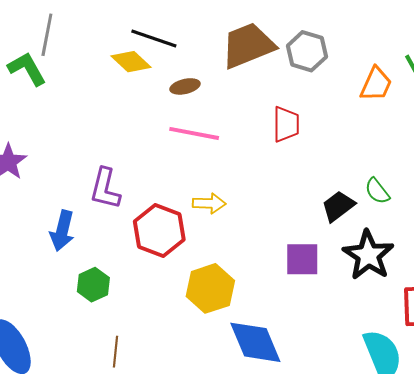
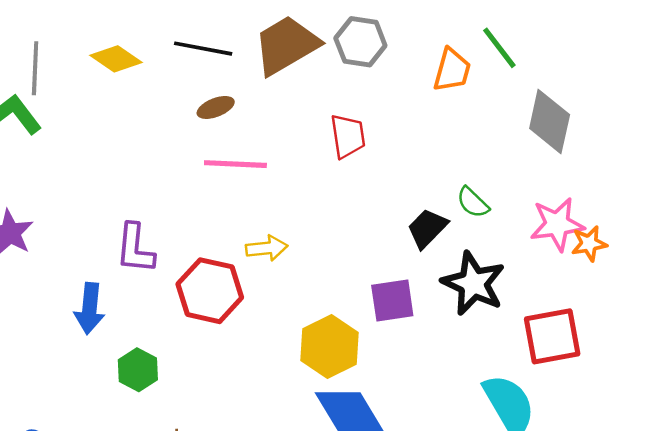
black line: (154, 39) -> (203, 49), moved
yellow diamond: (131, 62) -> (116, 59), moved
yellow hexagon: (210, 288) -> (329, 346), moved

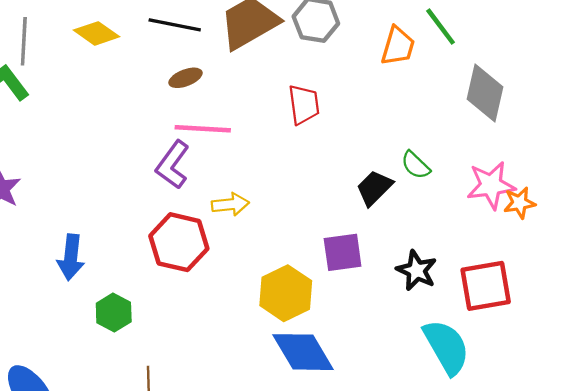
purple L-shape: (135, 249) -> (173, 165), moved, turned 30
black star: (473, 283) -> (417, 270), moved, size x0.7

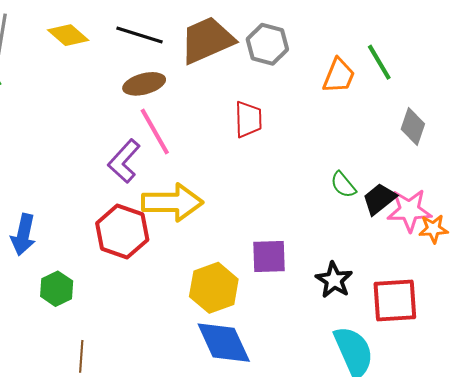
brown ellipse: (186, 78) -> (144, 84), size x1.4
gray diamond: (485, 93) -> (413, 126), size x0.7
pink line: (203, 129) -> (155, 132), turned 51
black trapezoid: (374, 188) -> (379, 199), moved
yellow arrow: (230, 204) -> (172, 202), size x1.8

